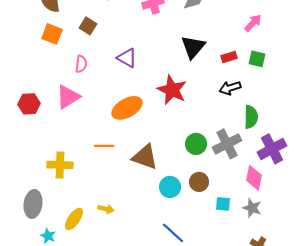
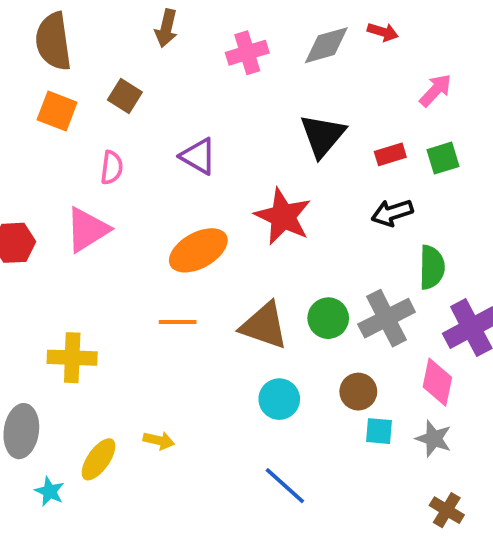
green square: (257, 59) -> (443, 158), turned -30
orange line: (104, 146) -> (178, 322), moved
brown triangle: (145, 157) -> (264, 326), moved
brown circle: (199, 182) -> (358, 392), moved

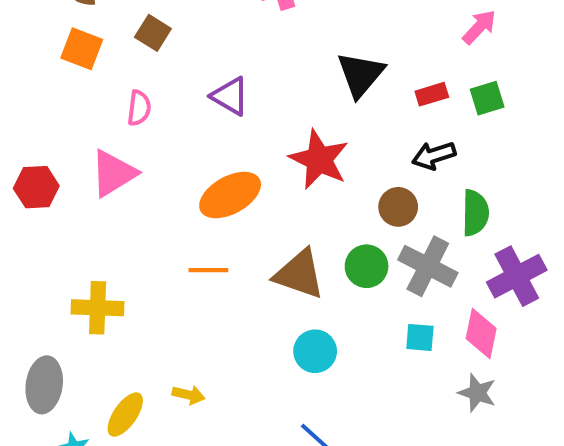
gray cross: (387, 318) -> (428, 266), turned -36
brown circle: (358, 392) -> (398, 207), moved
cyan square: (379, 431) -> (420, 337), moved

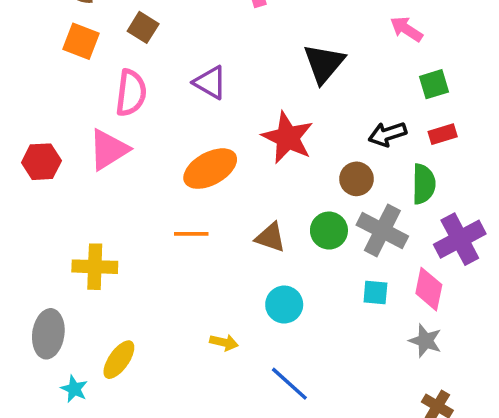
pink arrow: (479, 27) -> (406, 29), moved, turned -100
red rectangle: (432, 94) -> (443, 134), moved
pink semicircle: (139, 108) -> (131, 93), size x1.5
brown triangle: (299, 274) -> (270, 237), size x0.7
yellow arrow: (189, 395) -> (224, 342), moved

